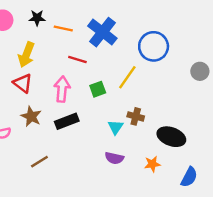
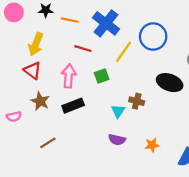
yellow line: (127, 77) -> (124, 52), moved
black ellipse: (171, 137) -> (170, 83), moved

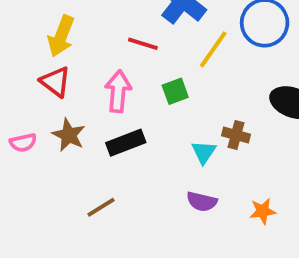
pink semicircle: (14, 117) -> (23, 143), moved
brown line: (48, 143) -> (101, 207), moved

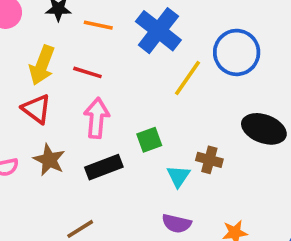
red line: (143, 44) -> (87, 72), moved
green square: (175, 91) -> (149, 140), moved

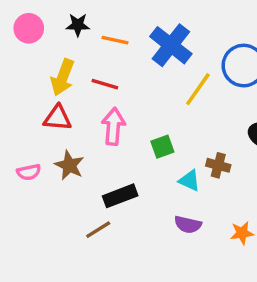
red triangle: (36, 109) -> (58, 118), turned -32
black rectangle: (104, 167) -> (120, 196), moved
cyan triangle: (178, 176) -> (189, 181), turned -40

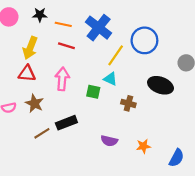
red line: (105, 84) -> (66, 46), moved
green square: (162, 147) -> (93, 92), turned 32
cyan triangle: (189, 181) -> (110, 79), moved
brown line: (98, 230) -> (42, 133), moved

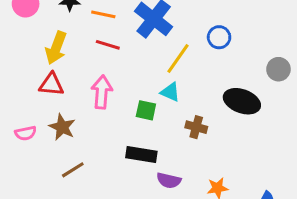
blue circle: (144, 40) -> (219, 37), size x0.6
black rectangle: (66, 123) -> (141, 155), moved, turned 30

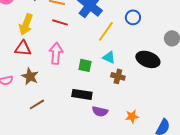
cyan triangle: (170, 92) -> (109, 57), moved

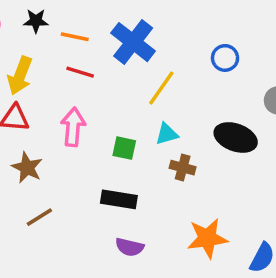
blue circle: (133, 17) -> (225, 58), moved
cyan triangle: (109, 57) -> (167, 134), turned -40
purple semicircle: (100, 111) -> (130, 247), moved
orange star: (132, 116) -> (207, 238), size x1.6

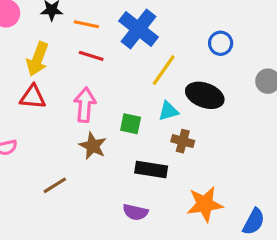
black ellipse: (236, 137) -> (205, 95), moved
brown star: (27, 168) -> (93, 146), moved
black rectangle: (119, 199) -> (151, 170), moved

